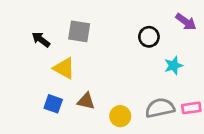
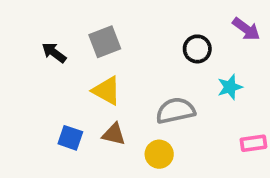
gray square: (79, 31) -> (105, 42), turned -30
yellow triangle: (64, 68) -> (107, 91), moved
gray semicircle: (160, 108) -> (175, 111), moved

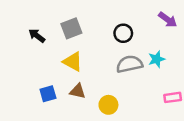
black circle: (197, 49) -> (123, 33), moved
gray semicircle: (175, 111) -> (129, 64), moved
blue square: (70, 138) -> (48, 94), turned -35

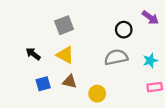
black circle: (123, 33) -> (124, 30), moved
black arrow: (37, 36) -> (33, 54), moved
cyan star: (157, 59) -> (150, 61), moved

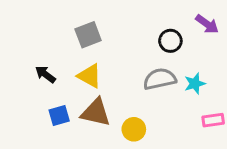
cyan star: (150, 61) -> (195, 84), moved
brown triangle: (70, 82) -> (96, 113), size x1.5

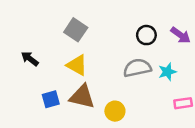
purple arrow: (207, 24) -> (180, 35), moved
gray square: (88, 35) -> (76, 30), turned -35
black arrow: (45, 74) -> (30, 59), moved

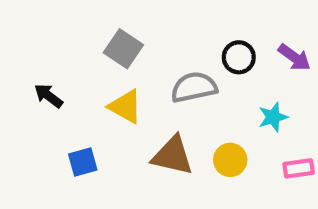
gray semicircle: (137, 68) -> (194, 87), moved
brown triangle: (82, 97) -> (173, 156), moved
yellow circle: (115, 111) -> (230, 160), moved

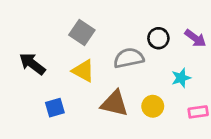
black arrow: (49, 96) -> (32, 64), size x1.4

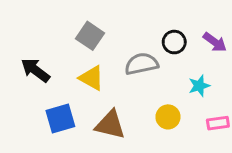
brown triangle: (114, 103) -> (110, 125), moved
blue square: (55, 108) -> (60, 118), size x1.4

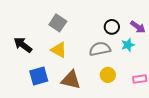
gray semicircle: (141, 64) -> (100, 49), moved
cyan star: (199, 86) -> (128, 45), moved

